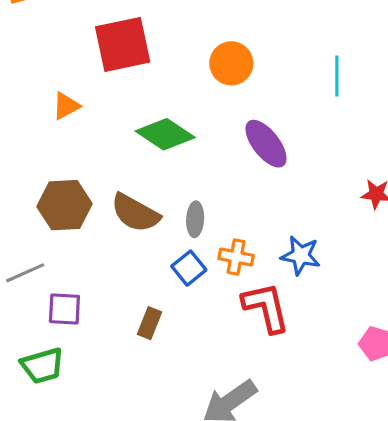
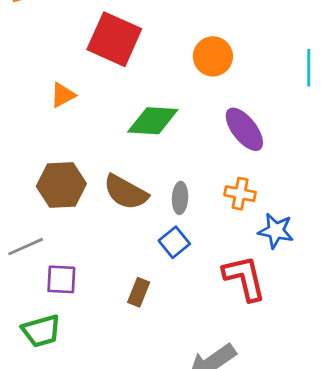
red square: (123, 44) -> (114, 39), turned 36
green diamond: (165, 134) -> (153, 121), turned -30
orange cross: (236, 257) -> (240, 194), moved

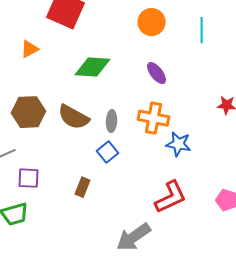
orange circle: (213, 56) -> (152, 22), moved
purple ellipse: (244, 129) -> (157, 73), size x0.7
orange cross: (240, 194) -> (154, 118), size x1.4
red L-shape: (244, 278) -> (171, 197), moved, turned 78

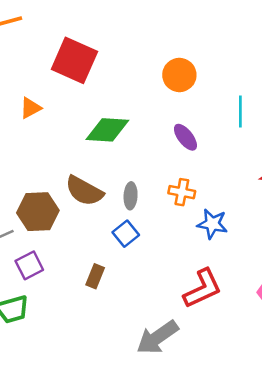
cyan line: (202, 30) -> (240, 112), moved
brown hexagon: (29, 112) -> (38, 212), moved
orange cross: (154, 118) -> (182, 192), size x0.7
purple square: (29, 178) -> (29, 265), turned -30

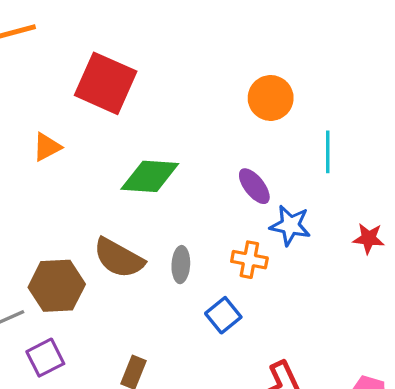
orange circle: (179, 75) -> (271, 98), moved
blue star: (212, 224) -> (290, 225), moved
blue square: (126, 234) -> (223, 315), moved

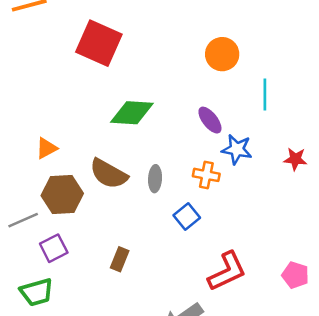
orange triangle: (47, 147) -> (46, 148), moved

